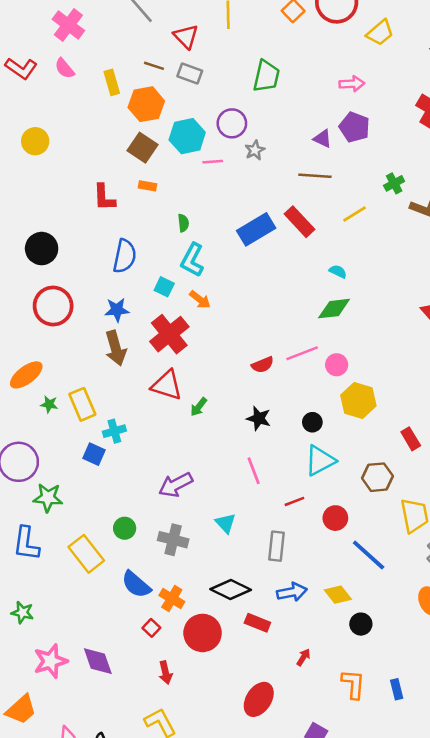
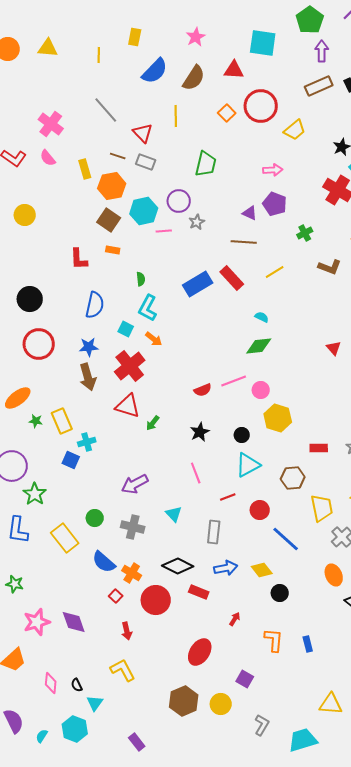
green cross: (394, 183) -> (305, 233), moved
black star: (259, 418) -> (200, 432), turned 30
red rectangle: (411, 439) -> (319, 448), turned -60
green star: (48, 498) -> (35, 494), turned 30

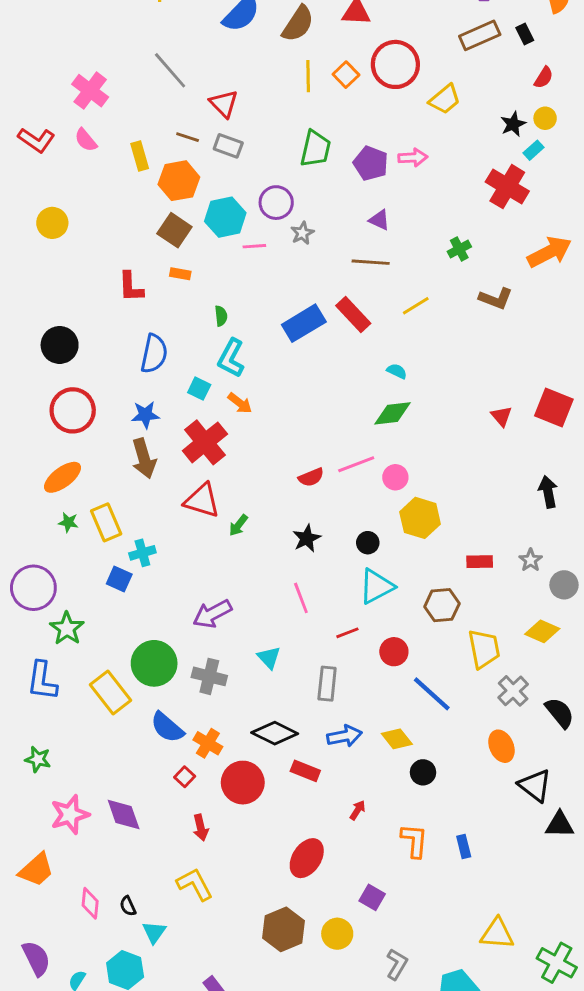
yellow line: (176, 116) -> (308, 76), moved
purple pentagon: (275, 204) -> (371, 163), moved
orange ellipse: (18, 398) -> (63, 477), moved
green circle: (95, 518) -> (154, 663), size x1.8

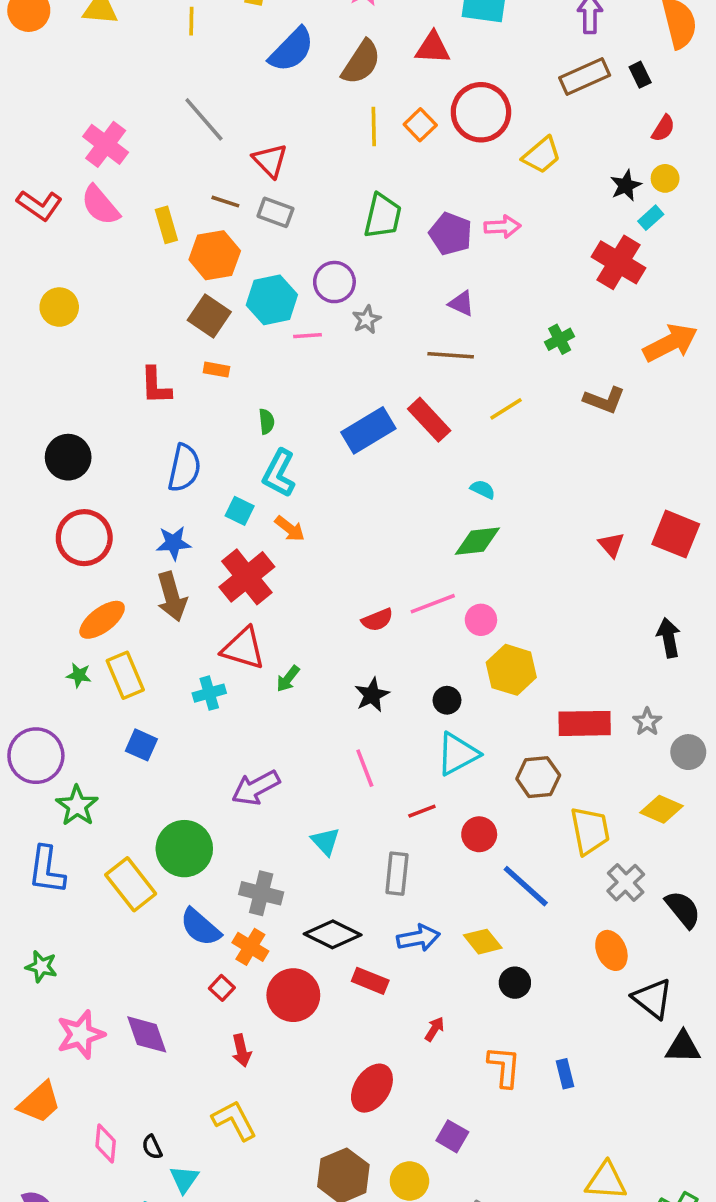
pink semicircle: (86, 140) -> (100, 205), size x1.4
orange ellipse: (63, 477) -> (102, 620), moved
cyan cross: (142, 553) -> (209, 693), moved
red rectangle: (480, 562) -> (585, 723), size x1.6
gray cross: (209, 676) -> (261, 893), moved

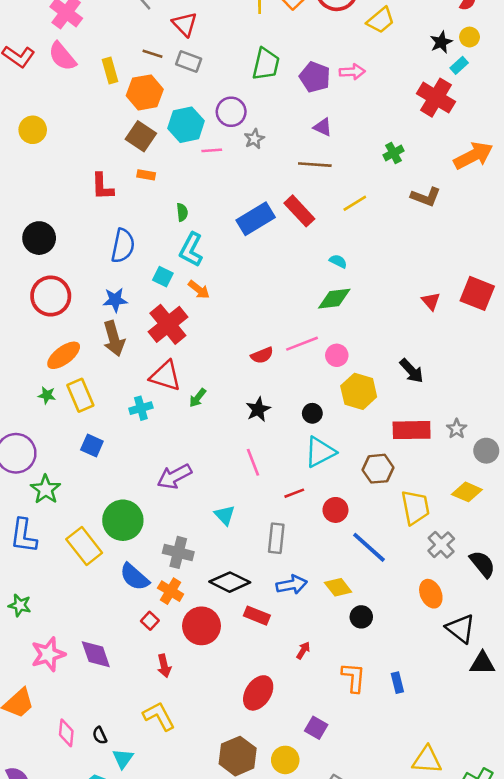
black arrow: (669, 638) -> (412, 371), moved, turned 148

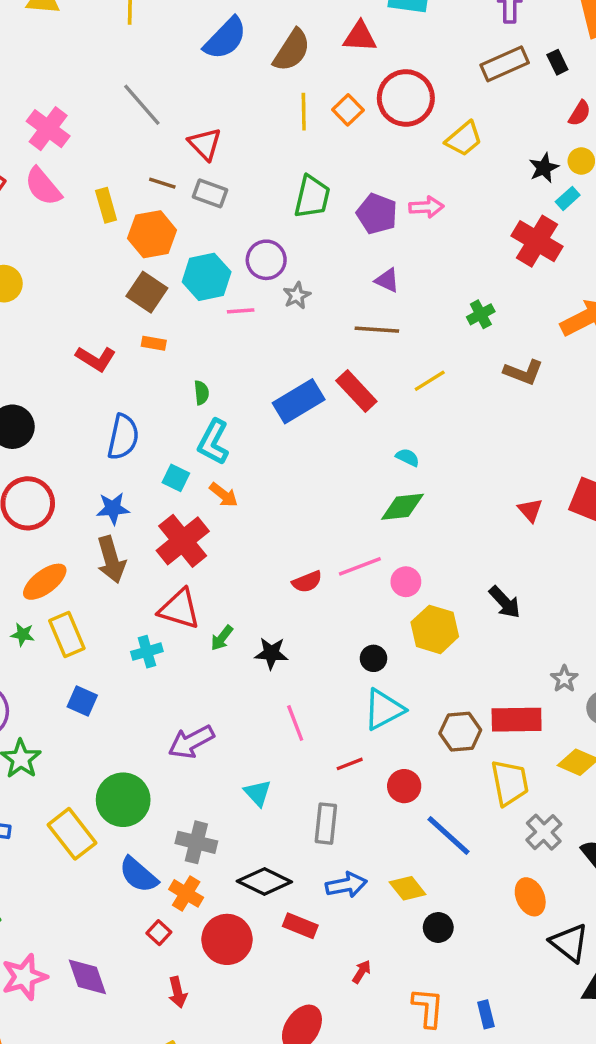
red L-shape: (102, 186) -> (96, 359), turned -56
black star: (258, 409) -> (271, 653), moved, turned 30
red rectangle: (412, 430) -> (517, 720), moved

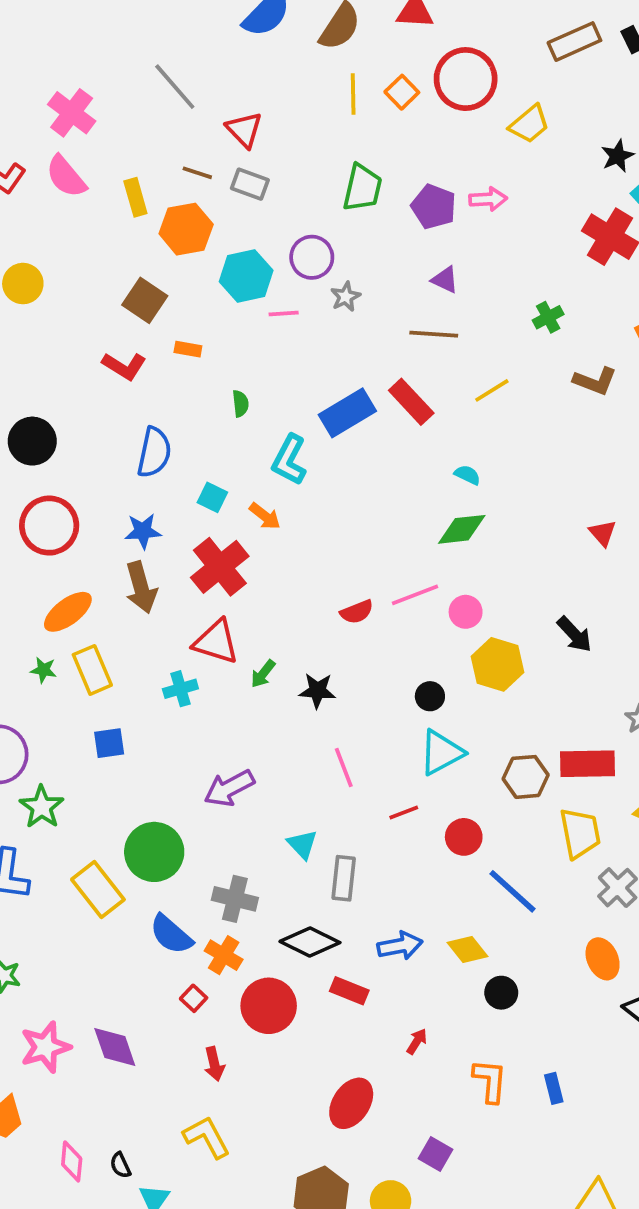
brown square: (147, 292) -> (145, 300), moved
cyan L-shape: (213, 442) -> (289, 460), moved
blue square: (82, 701) -> (109, 743), turned -32
gray rectangle: (326, 824) -> (344, 878), moved

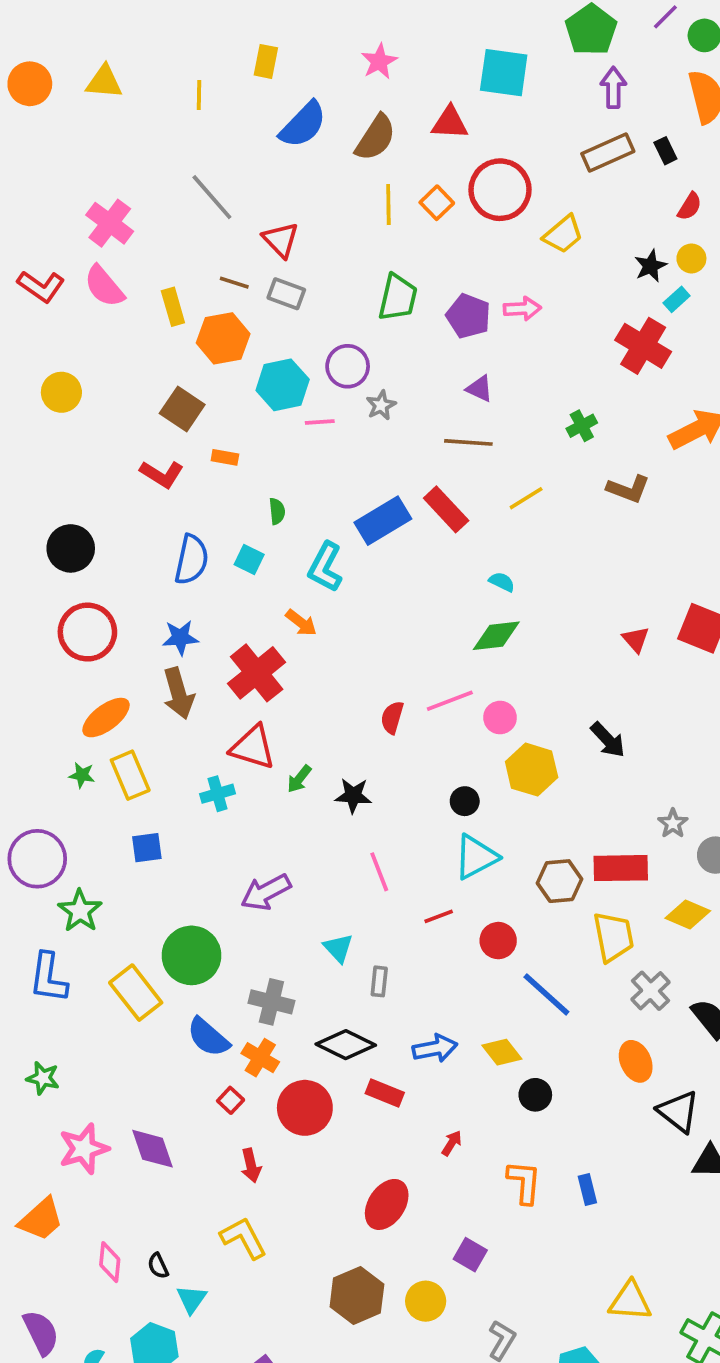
cyan square: (212, 497) -> (249, 560), moved
red semicircle: (357, 612) -> (392, 718), turned 128
gray rectangle: (344, 878) -> (379, 981), size x0.7

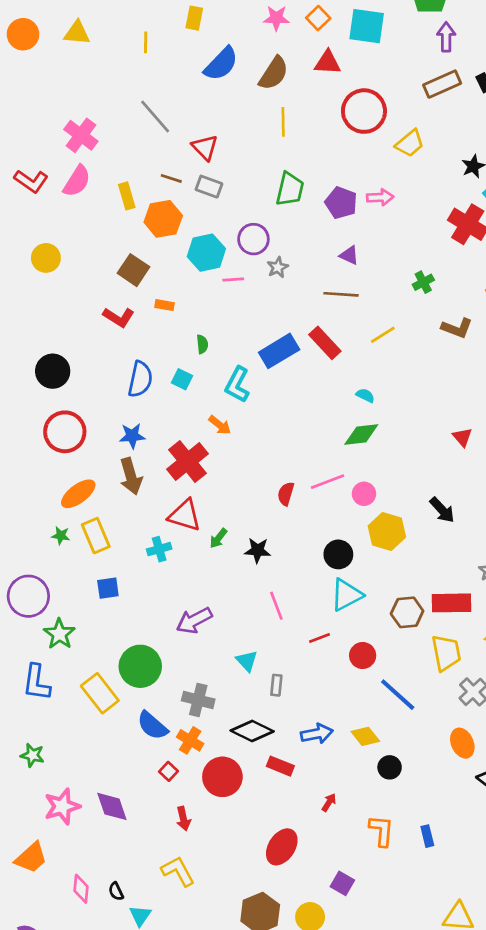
pink star: (379, 61) -> (276, 18), turned 30
orange square: (437, 203) -> (318, 18), moved
pink semicircle: (104, 286) -> (77, 181), turned -108
black circle: (465, 801) -> (338, 554), size x1.4

